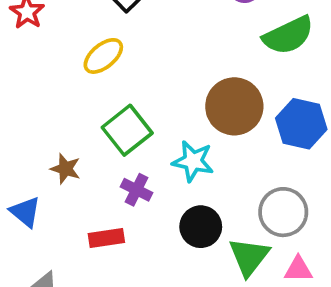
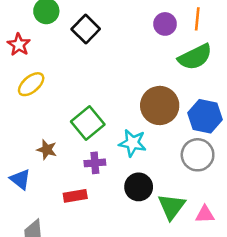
yellow ellipse: (103, 56) -> (31, 84), moved
purple cross: (136, 190) -> (95, 163), turned -30
gray circle: (283, 212) -> (198, 155), moved

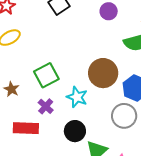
purple circle: (165, 24) -> (109, 11), moved
purple cross: (95, 163) -> (46, 106), turned 35
red rectangle: (75, 196) -> (26, 128), size x1.4

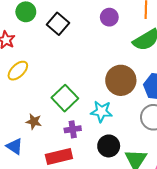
purple cross: (46, 106) -> (73, 129), turned -35

